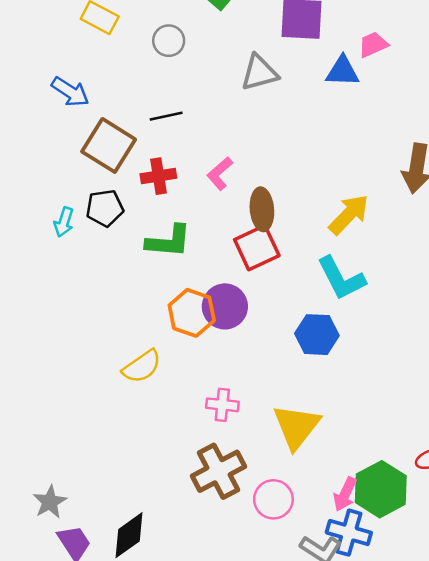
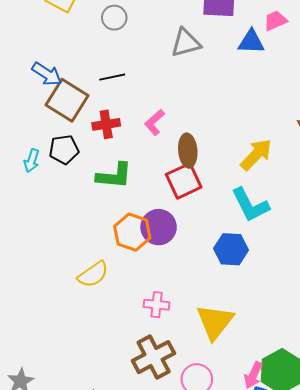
blue arrow: (70, 92) -> (47, 74), moved

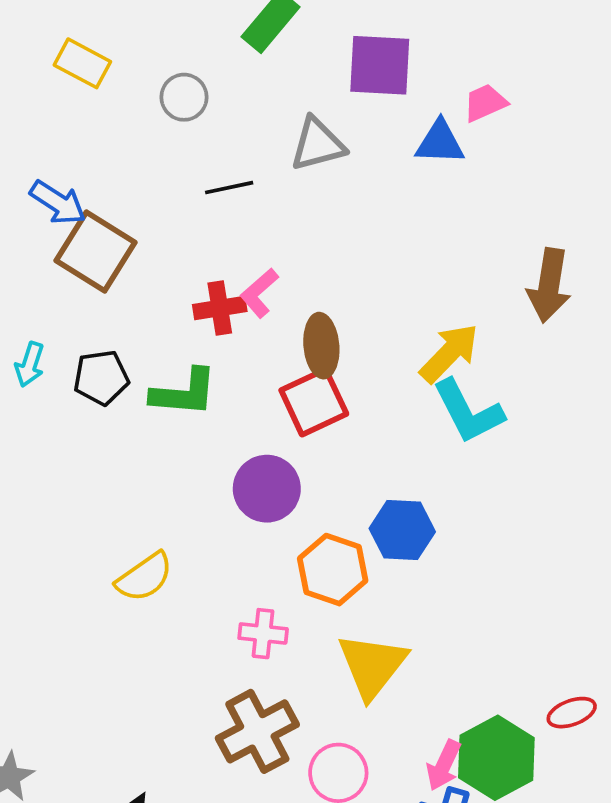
black line: (112, 77) -> (229, 188), moved
red cross: (106, 124) -> (220, 308), moved
black pentagon: (64, 150) -> (101, 378), moved
cyan L-shape: (250, 205) -> (468, 411), moved
orange hexagon: (132, 232) -> (333, 570), moved

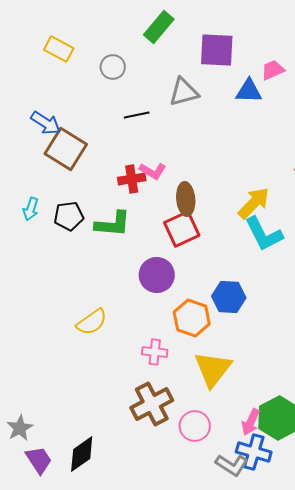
pink L-shape: (259, 293) -> (153, 171), turned -108

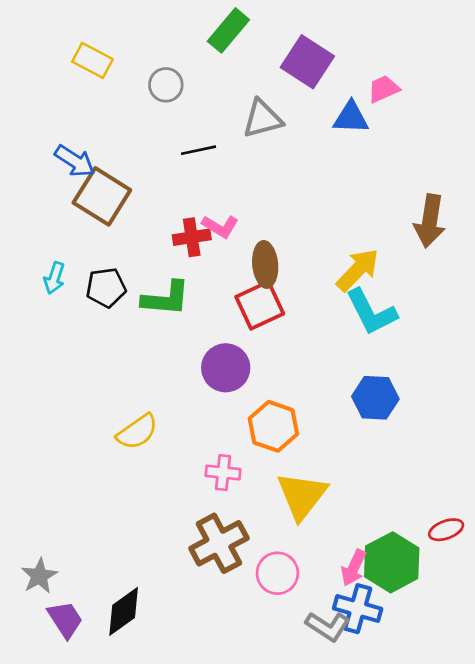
purple square: (217, 50) -> (307, 62), turned 30
blue hexagon: (229, 297) -> (375, 398), moved

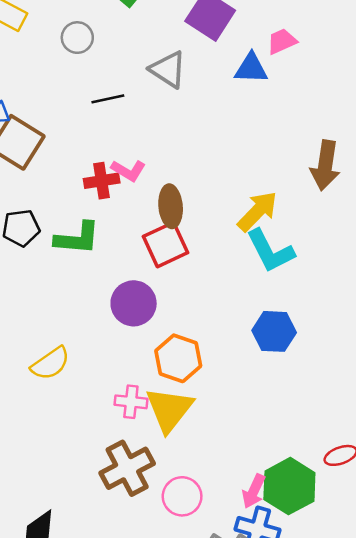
gray triangle: (262, 119) -> (168, 69), turned 48
yellow triangle: (302, 496) -> (169, 409), moved

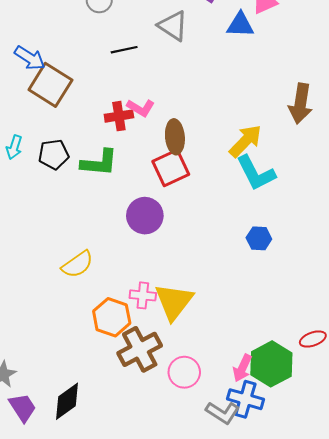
blue hexagon: (274, 331) -> (259, 238), size x0.7
orange hexagon: (178, 358) -> (112, 317), moved

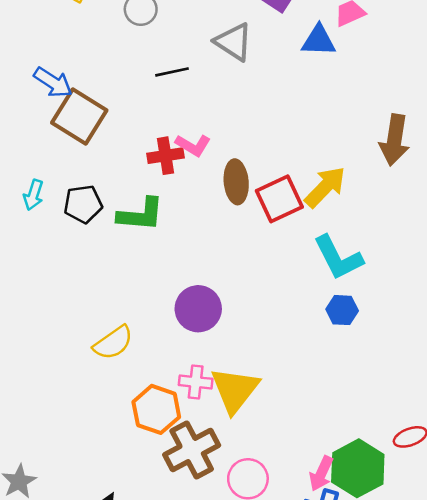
red square: (171, 168) -> (279, 199), moved
cyan L-shape: (256, 173) -> (338, 258), moved
purple circle: (145, 216) -> (198, 309), moved

